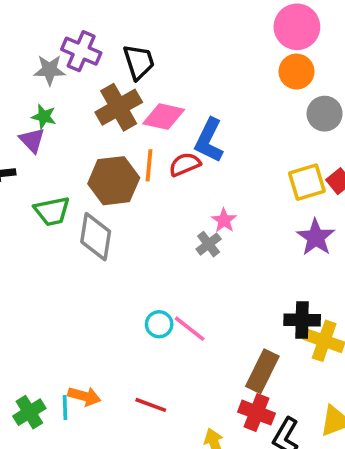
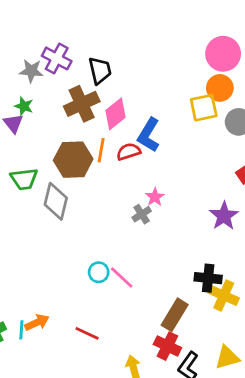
pink diamond: (164, 117) -> (115, 114), turned -56
yellow square: (307, 182) -> (204, 108), moved
orange arrow: (84, 396) -> (37, 322), turned -45

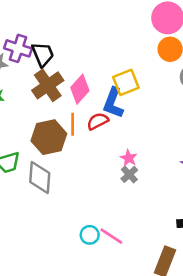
black trapezoid: (100, 70) -> (43, 54), moved
yellow square: (204, 108) -> (126, 82), moved
gray cross: (142, 214) -> (129, 174), moved

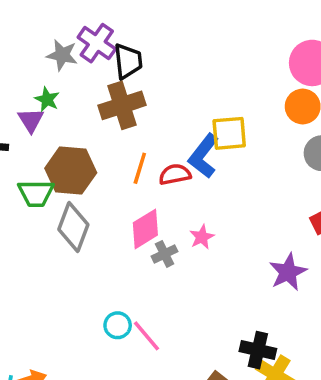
pink diamond: (80, 89) -> (145, 229), moved
brown hexagon: (49, 137) -> (71, 170), moved
gray cross: (129, 174) -> (165, 254), moved

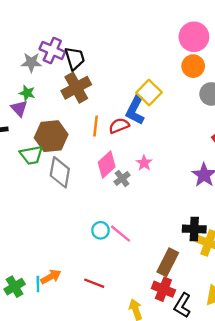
yellow square: (229, 133) -> (149, 92), turned -30

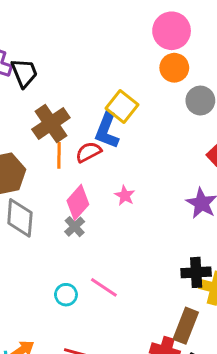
brown cross: (76, 88) -> (51, 123), moved
gray cross: (122, 178) -> (75, 227), moved
cyan circle: (101, 230) -> (66, 295), moved
brown rectangle: (168, 262) -> (186, 326), moved

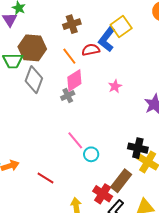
brown cross: (51, 123) -> (72, 24), size x0.7
orange line: (59, 155) -> (69, 56), moved, turned -54
pink star: (125, 196) -> (115, 86), moved
cyan circle: (66, 295) -> (91, 154), moved

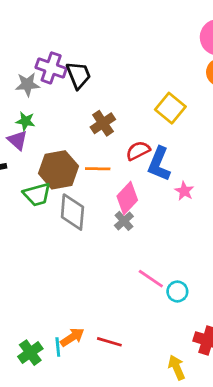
blue L-shape: (107, 39) -> (159, 164), moved
orange line: (69, 56) -> (98, 169), moved, turned -36
red line: (45, 178) -> (109, 342), moved

